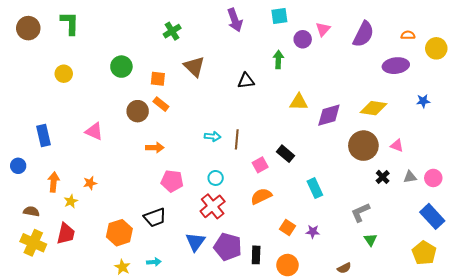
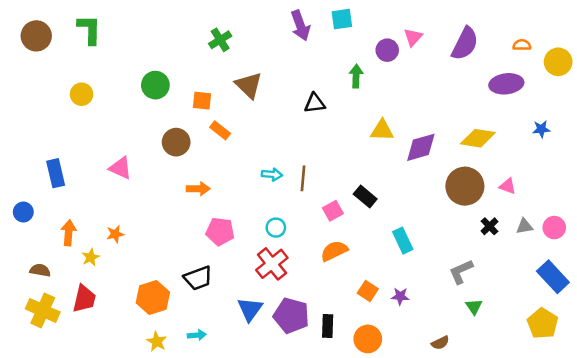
cyan square: (279, 16) -> (342, 19), moved
orange rectangle: (161, 104) -> (220, 130), moved

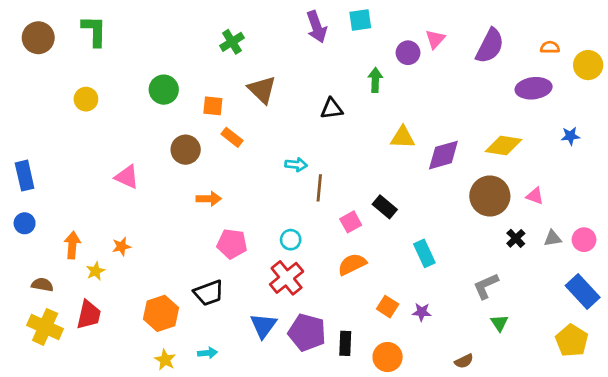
blue rectangle: (56, 173) -> (25, 176), moved
cyan arrow: (272, 174) -> (296, 165), moved

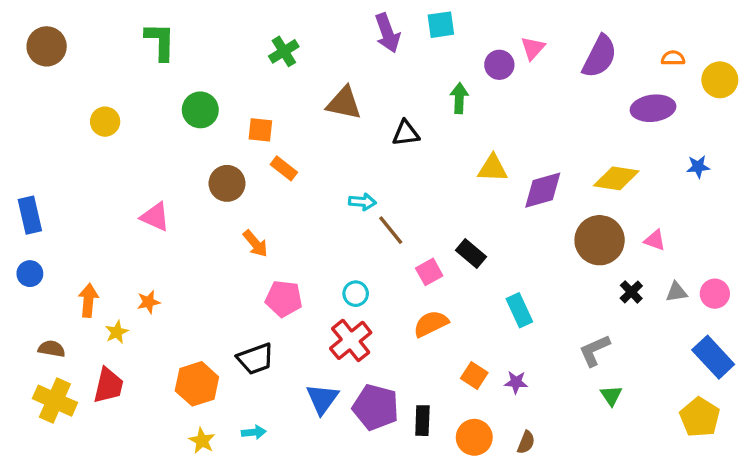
green L-shape: (94, 31) -> (160, 41), moved
brown triangle: (262, 90) -> (344, 103), moved, turned -32
brown line: (319, 188) -> (391, 230), turned -44
orange arrow: (209, 199) -> (255, 244), turned 50
brown semicircle: (464, 361) -> (526, 442), moved, turned -42

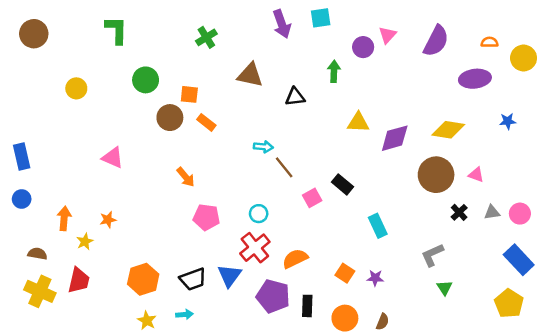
brown circle: (227, 183) -> (170, 118), moved
orange semicircle: (431, 324) -> (295, 259), moved
black trapezoid: (255, 359) -> (193, 279), moved
blue triangle: (322, 399) -> (229, 276), moved

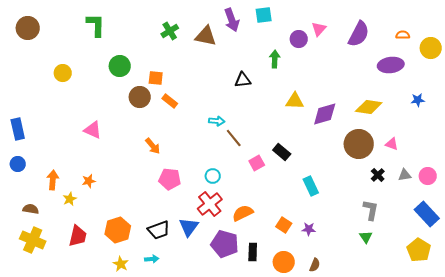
brown triangle: (250, 75) -> (206, 36), moved
gray L-shape: (432, 255) -> (371, 210), moved, turned 125
red trapezoid: (79, 280) -> (78, 236), moved

